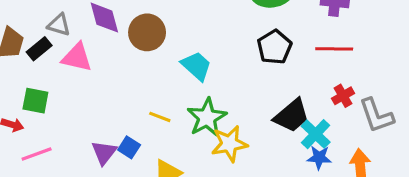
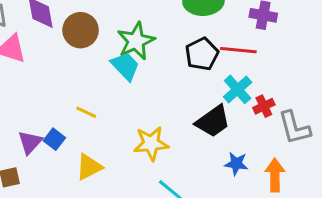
red line: (334, 49) -> (238, 50), moved
green star: (207, 117) -> (136, 41), moved
cyan cross: (316, 134) -> (238, 89), moved

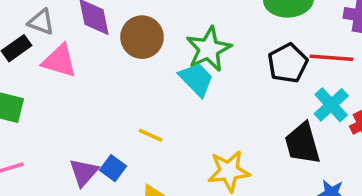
black trapezoid: (213, 121) -> (302, 143), turned 111

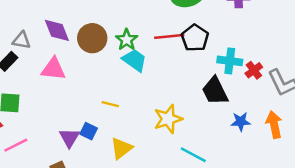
green star: (209, 49) -> (127, 40), moved, size x0.7
red line: (331, 58) -> (169, 36), moved
pink triangle: (59, 61) -> (53, 69), moved
cyan cross: (331, 105) -> (230, 61), turned -30

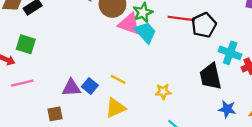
pink triangle: (53, 69) -> (129, 24), moved
yellow line: (110, 104) -> (118, 79), moved
yellow star: (168, 119) -> (163, 92), size x0.6
purple triangle: (69, 138) -> (71, 88), turned 42

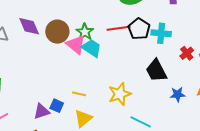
pink triangle: (129, 24) -> (76, 45), turned 35
cyan cross: (230, 53) -> (161, 33), moved
yellow star: (163, 92) -> (120, 94), size x1.6

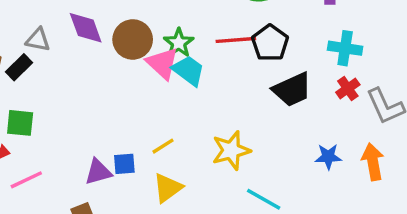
cyan cross: (161, 33) -> (345, 48), moved
black trapezoid: (156, 71) -> (292, 90), moved, turned -90
yellow line: (79, 94) -> (163, 146), turned -48
blue square: (57, 106) -> (124, 164), turned -32

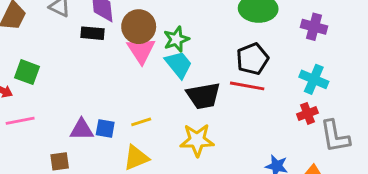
red line: (236, 40) -> (247, 86), moved
pink triangle: (162, 63) -> (141, 50), moved
black rectangle: (19, 67) -> (92, 33), moved, turned 35
black trapezoid: (292, 90) -> (203, 96), moved

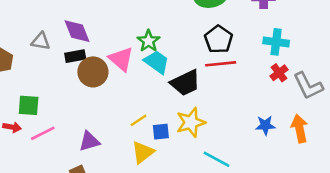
brown circle: (139, 27) -> (93, 72), moved
pink line: (20, 121) -> (43, 133), moved
blue square: (105, 129) -> (161, 132), moved

